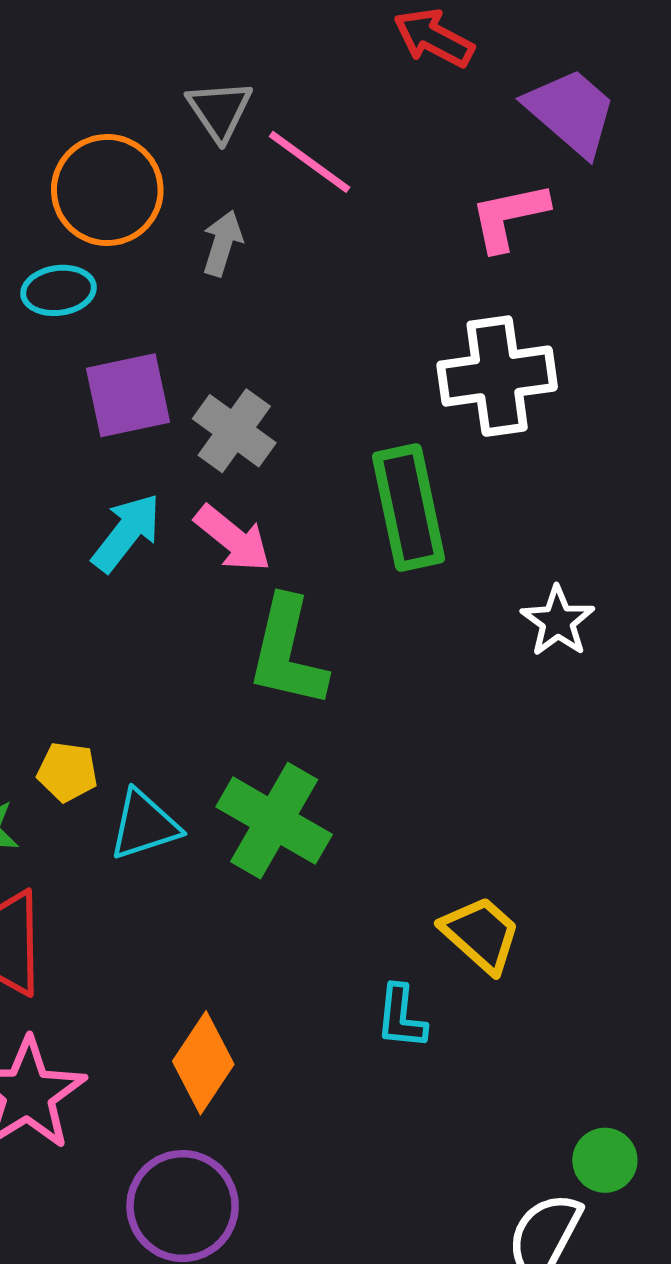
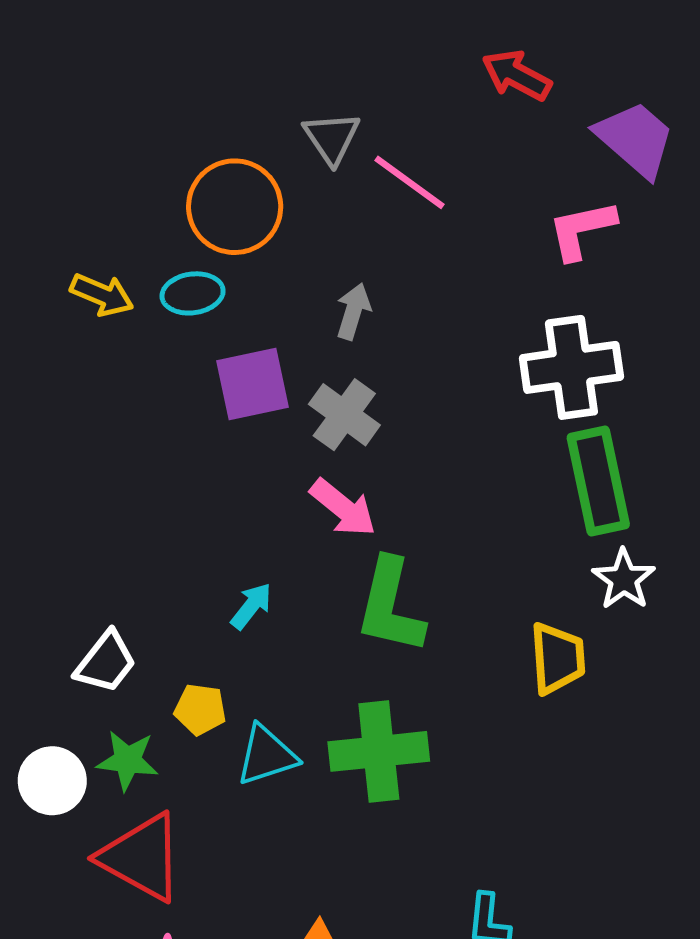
gray arrow: (222, 243) -> (353, 311), moved
green rectangle: (409, 508) -> (598, 481), moved
cyan arrow: (126, 533) -> (251, 606), moved, size x0.7
green cross: (274, 821) -> (379, 751), turned -36
yellow trapezoid: (481, 934) -> (557, 658), moved, turned 44

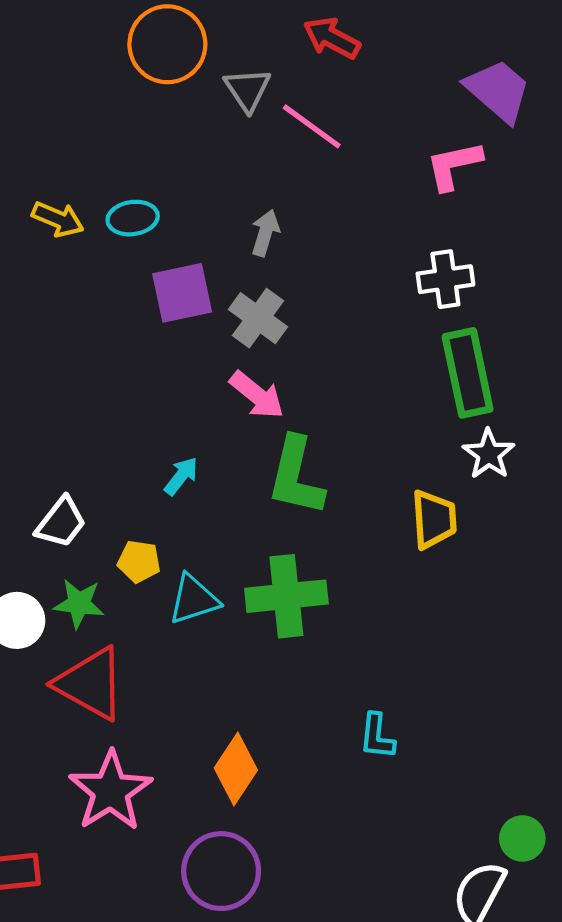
red arrow: (517, 75) -> (332, 38), moved
orange circle: (235, 207) -> (167, 44), moved
white cross: (571, 367) -> (445, 279), size x0.7

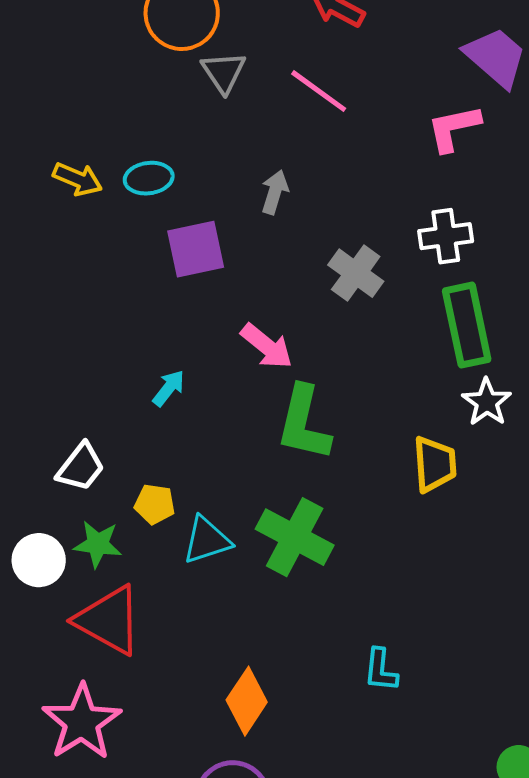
gray triangle: (247, 90) -> (224, 72), moved
gray cross: (258, 318) -> (356, 273), moved
cyan arrow: (181, 476) -> (169, 388), moved
green cross: (286, 596) -> (295, 537), turned 34
pink star: (111, 791) -> (82, 722), moved

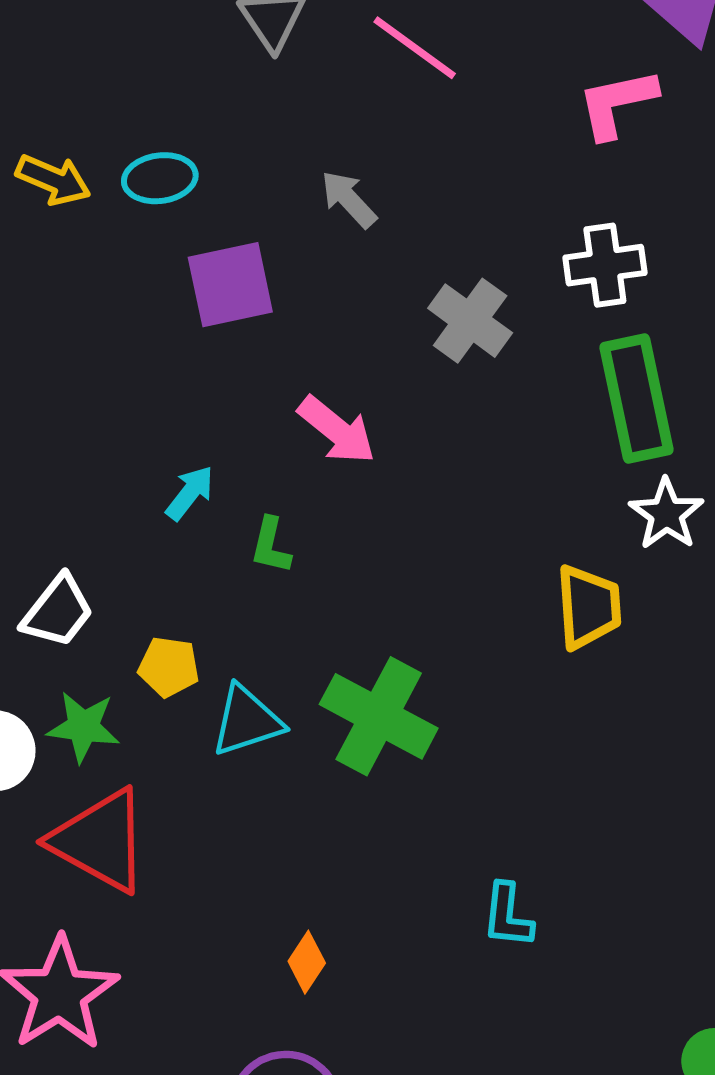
gray arrow: (275, 192) -> (349, 199), turned -60
green L-shape: (304, 423) -> (271, 545), moved, size x0.5
orange diamond: (247, 701) -> (307, 962), size x0.6

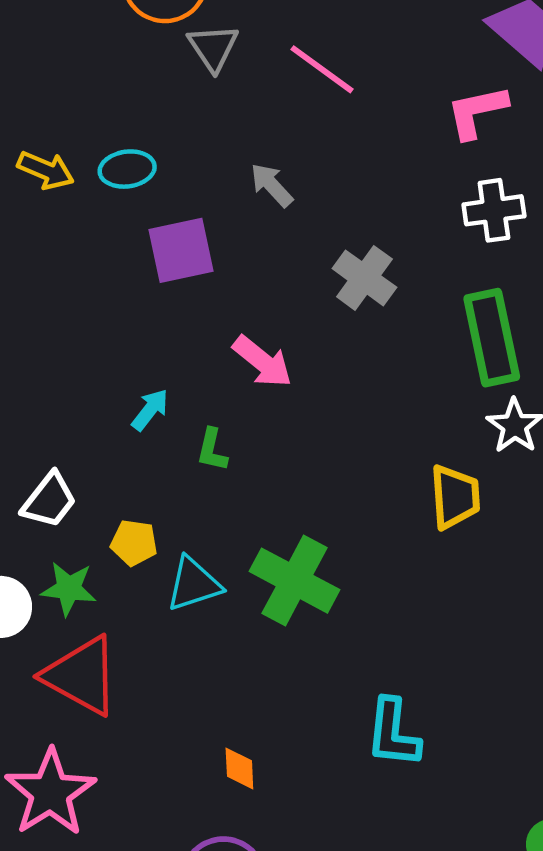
white cross: (605, 265) -> (494, 210), moved
cyan L-shape: (508, 916) -> (393, 733), size x1.4
orange diamond: (307, 962) -> (239, 769), turned -36

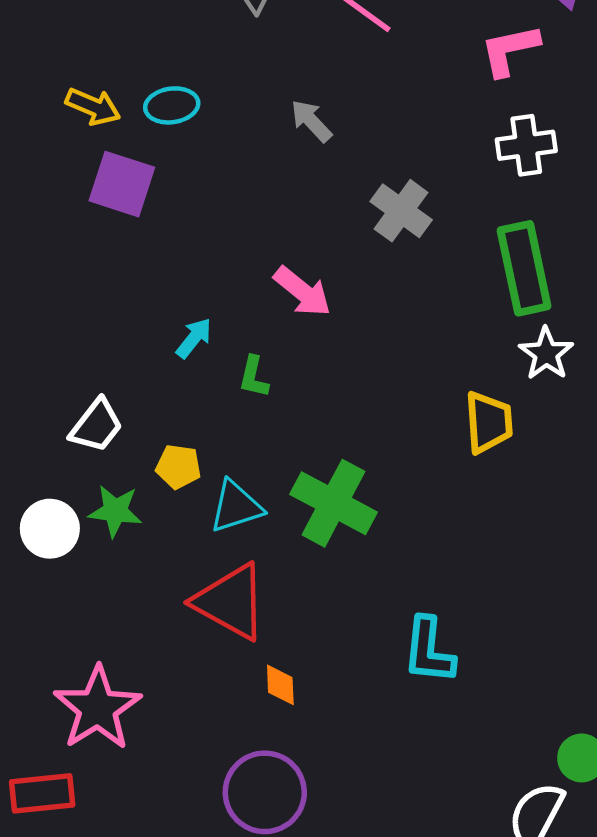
purple square: (181, 250) -> (122, 184), moved, turned 30
red triangle: (81, 676) -> (230, 602), moved

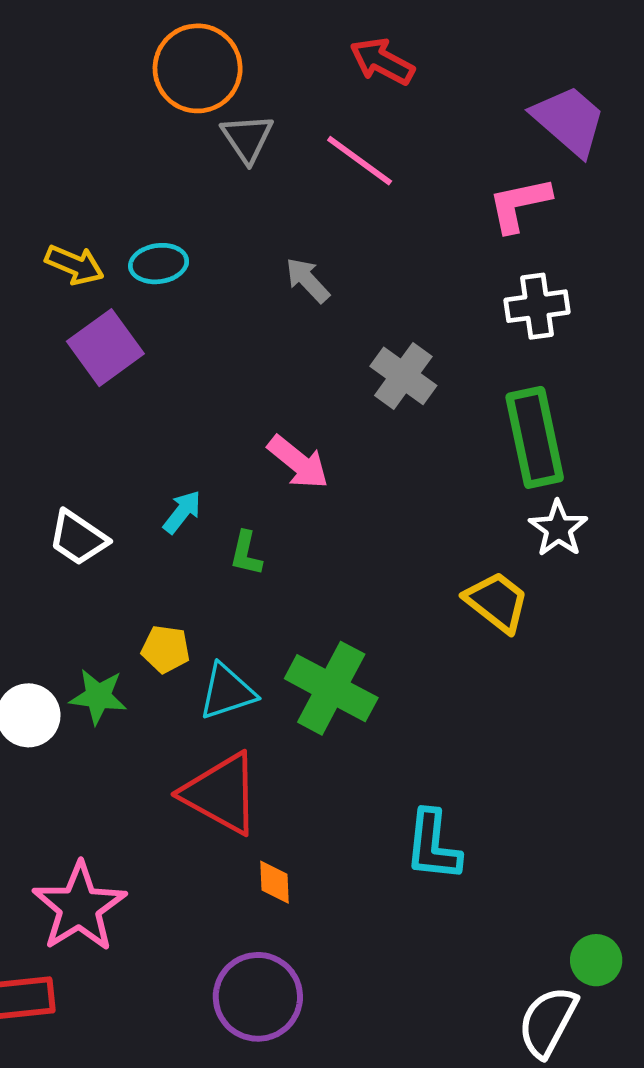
purple square: (122, 184) -> (105, 348), turned 36
yellow trapezoid: (489, 422) -> (497, 602), turned -48
white trapezoid: (96, 426) -> (78, 538), moved, turned 86

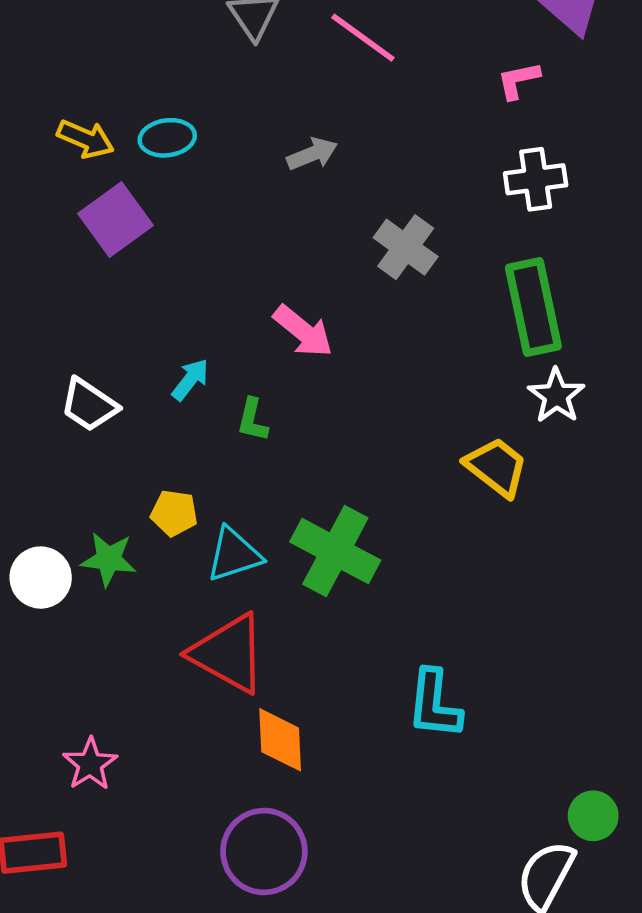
pink L-shape: (519, 204) -> (518, 80), size x0.7
gray arrow: (308, 280) -> (312, 154), turned 111
orange diamond: (274, 882) -> (280, 740), size x1.5
pink star: (79, 907) -> (90, 764), size x0.6

